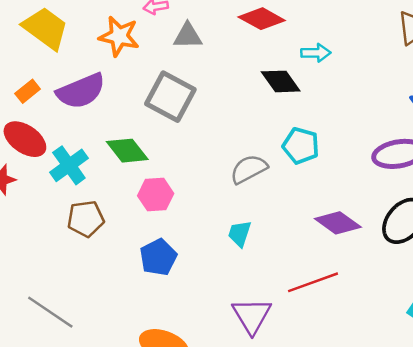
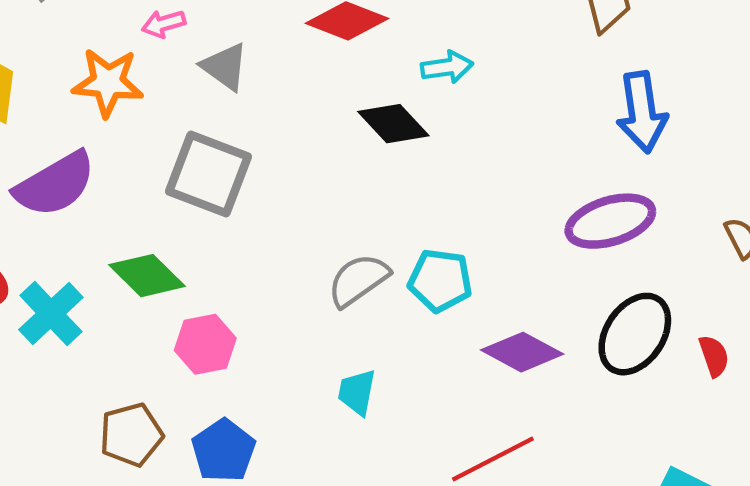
gray triangle: (188, 36) -> (225, 67), turned 44
cyan pentagon: (301, 146) -> (440, 280), moved
brown pentagon: (86, 219) -> (131, 435), moved

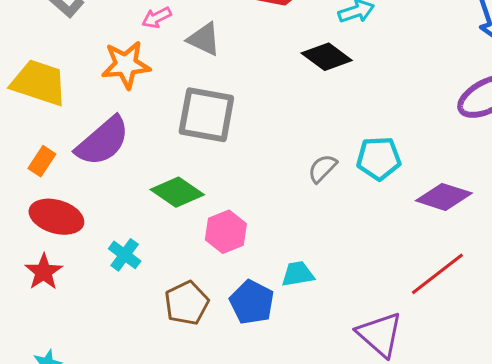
gray semicircle: (358, 280) -> (322, 168), size x0.7
cyan cross: (51, 314) -> (125, 255), moved, size x0.7
cyan trapezoid: (357, 392) -> (298, 274), moved, turned 80

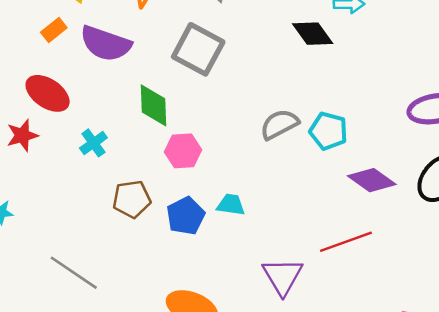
purple semicircle: (103, 141) -> (106, 44), turned 42
orange rectangle: (42, 161) -> (54, 30), moved
gray semicircle: (322, 168) -> (279, 124), size x1.4
green diamond: (177, 192) -> (154, 105), turned 36

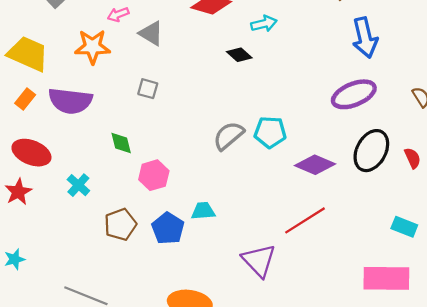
black diamond: (313, 34) -> (239, 55), size x0.7
gray square: (198, 49) -> (148, 89), size x0.5
green diamond: (154, 105) -> (121, 143), size x0.7

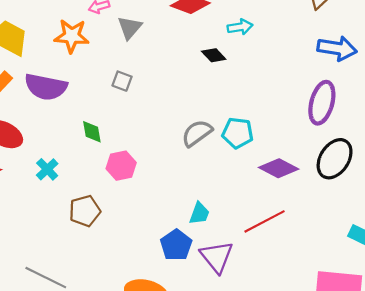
gray triangle: (151, 33) -> (130, 28), turned 35
blue arrow: (365, 38) -> (337, 48), turned -72
purple ellipse: (354, 94) -> (322, 103), turned -57
cyan trapezoid: (203, 211) -> (199, 214), moved, turned 110
blue pentagon: (168, 228) -> (176, 245), moved

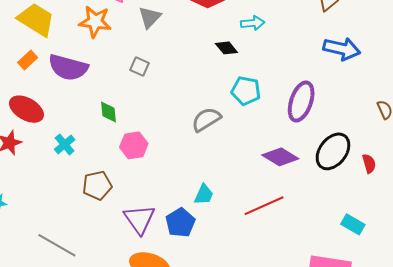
purple ellipse: (322, 103) -> (301, 102), moved
cyan pentagon: (238, 133) -> (246, 91), moved
purple triangle: (217, 257) -> (139, 219), moved

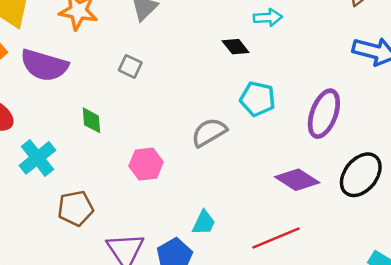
cyan cross: (65, 144) -> (37, 158), size x1.4
pink hexagon: (134, 145) -> (146, 164), moved

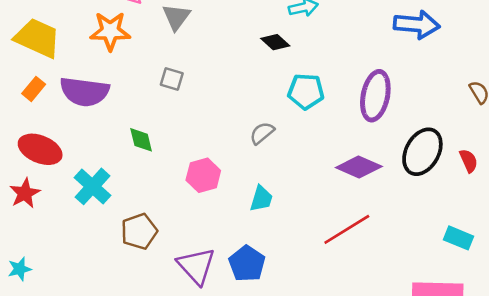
gray semicircle: (209, 132) -> (262, 133), size x0.7
cyan trapezoid: (204, 223) -> (261, 199), moved

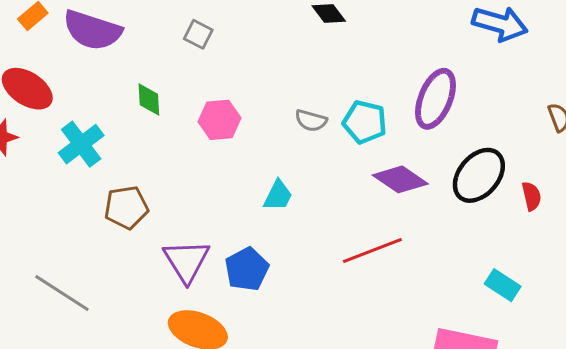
cyan pentagon: (306, 91) -> (365, 122), moved
gray semicircle: (262, 133) -> (311, 121), moved, turned -135
pink hexagon: (203, 175) -> (219, 120), moved

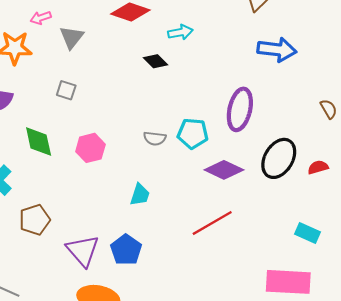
green diamond: (149, 100) -> (39, 141), size x1.4
red semicircle: (531, 196) -> (318, 167), turned -84

